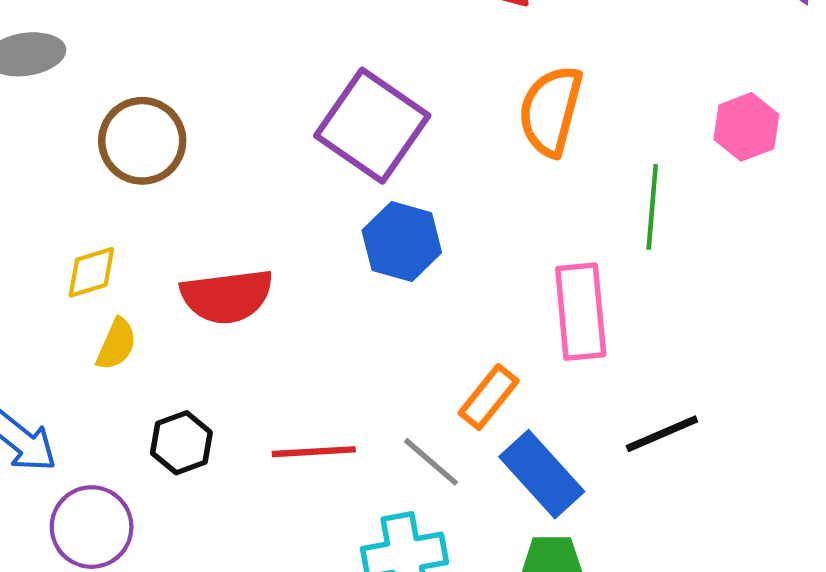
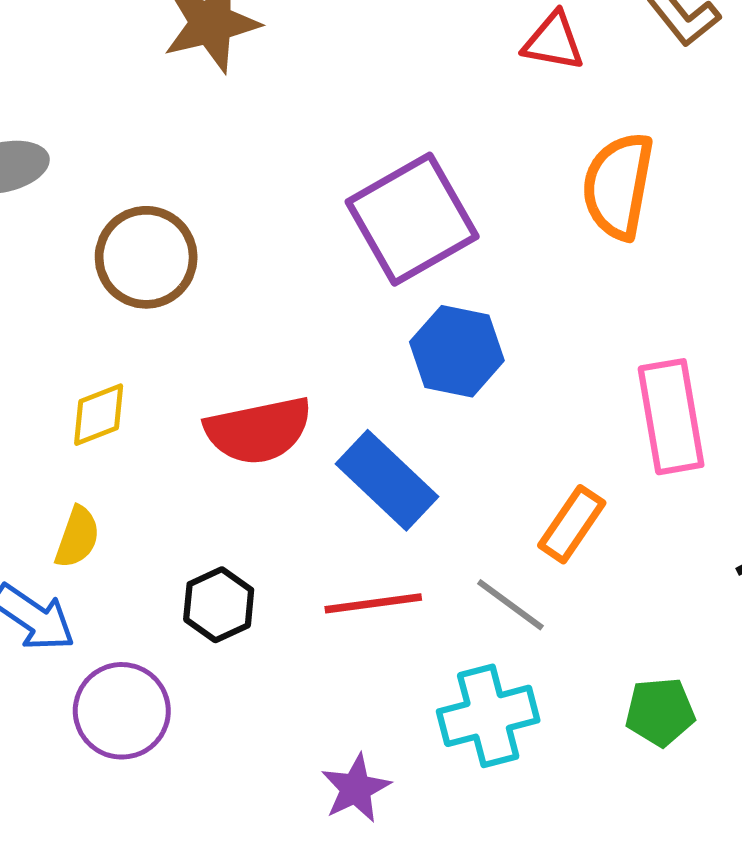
purple square: (372, 126) -> (412, 219), turned 30
yellow semicircle: (116, 344) -> (77, 537), moved
blue rectangle: (542, 474) -> (387, 480), moved

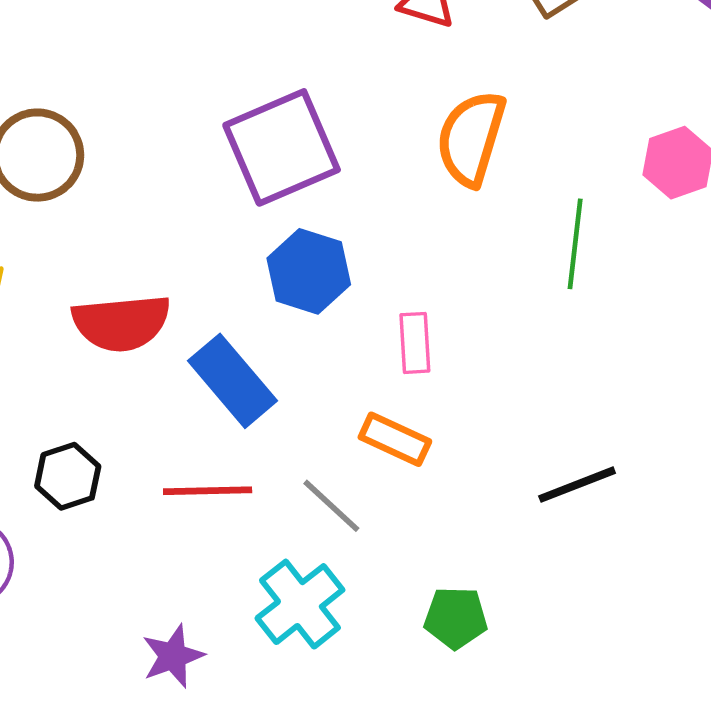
pink rectangle: (671, 417) -> (415, 343), moved, size x0.6
orange rectangle: (572, 524) -> (395, 439), turned 74
cyan cross: (488, 716) -> (300, 604), turned -30

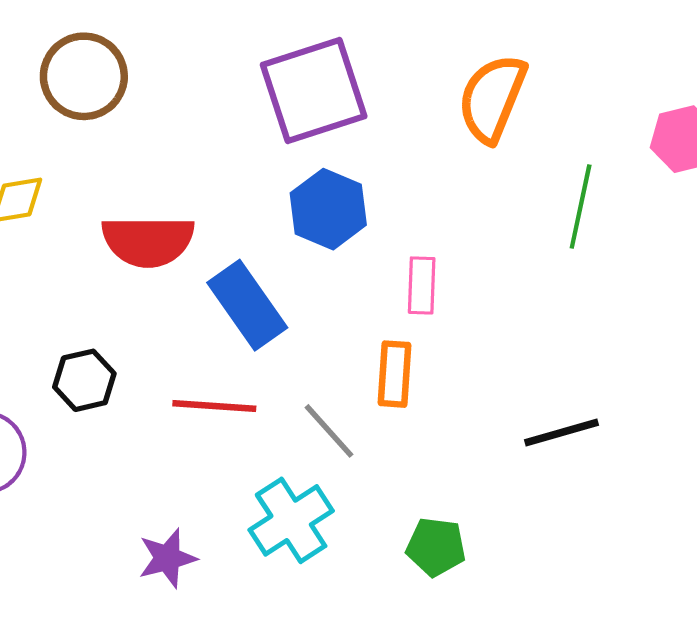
orange rectangle: (395, 439) -> (395, 374), turned 64

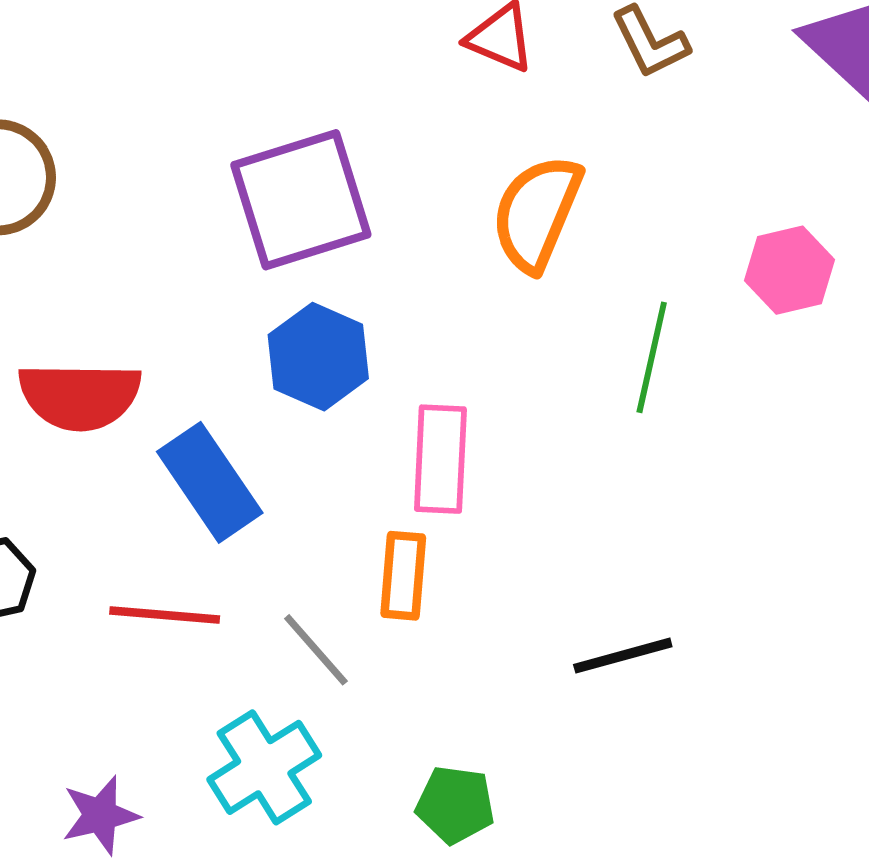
pink rectangle: (422, 285) -> (440, 459), size x1.4

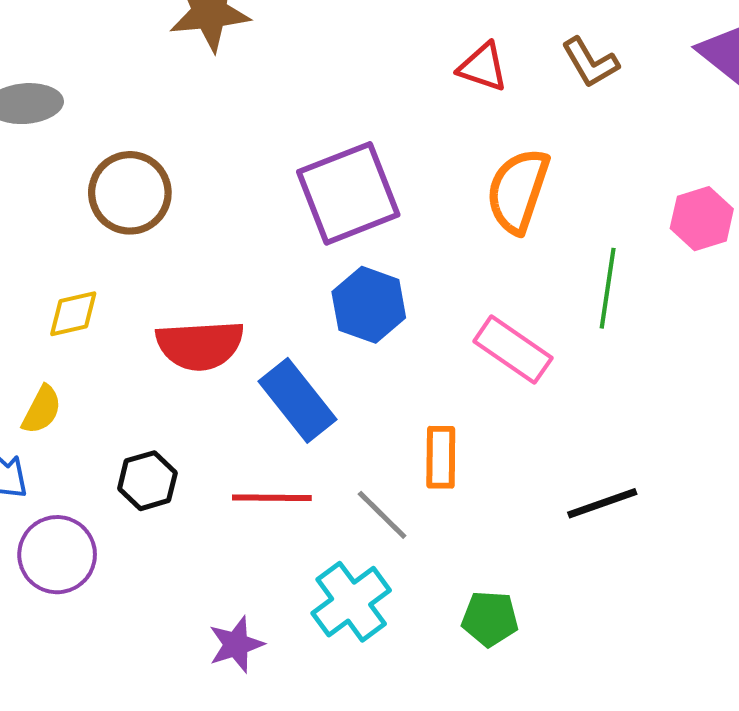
pink rectangle: (440, 459) -> (513, 350), moved, turned -54

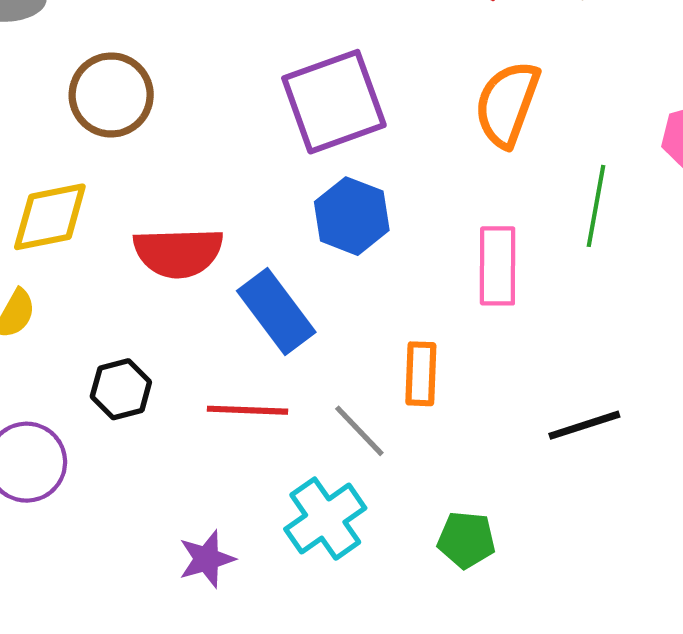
yellow diamond: (73, 314) -> (50, 217), size x1.5
pink rectangle: (513, 350) -> (498, 266), turned 54

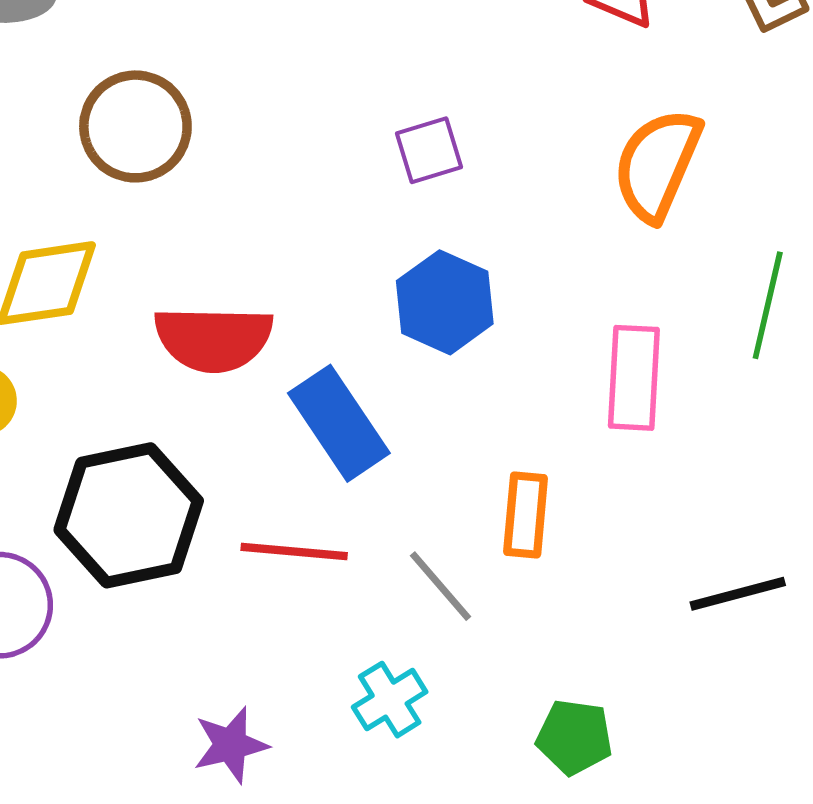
purple square: (334, 102) -> (429, 150), size x0.5
black hexagon: (121, 389) -> (129, 515), size x1.8
cyan cross: (325, 519) -> (390, 700), size x0.7

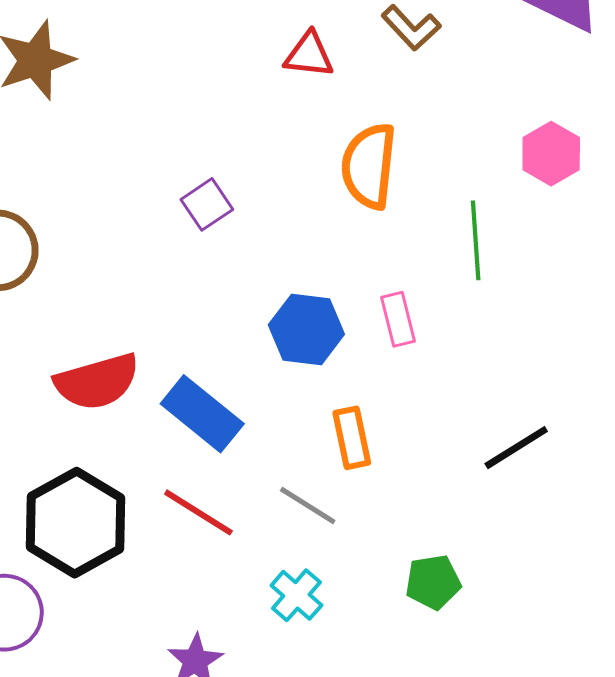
blue hexagon: (445, 302) -> (306, 330), moved
pink rectangle: (634, 378) -> (398, 319), size x0.7
red line: (294, 551) -> (198, 512), turned 44

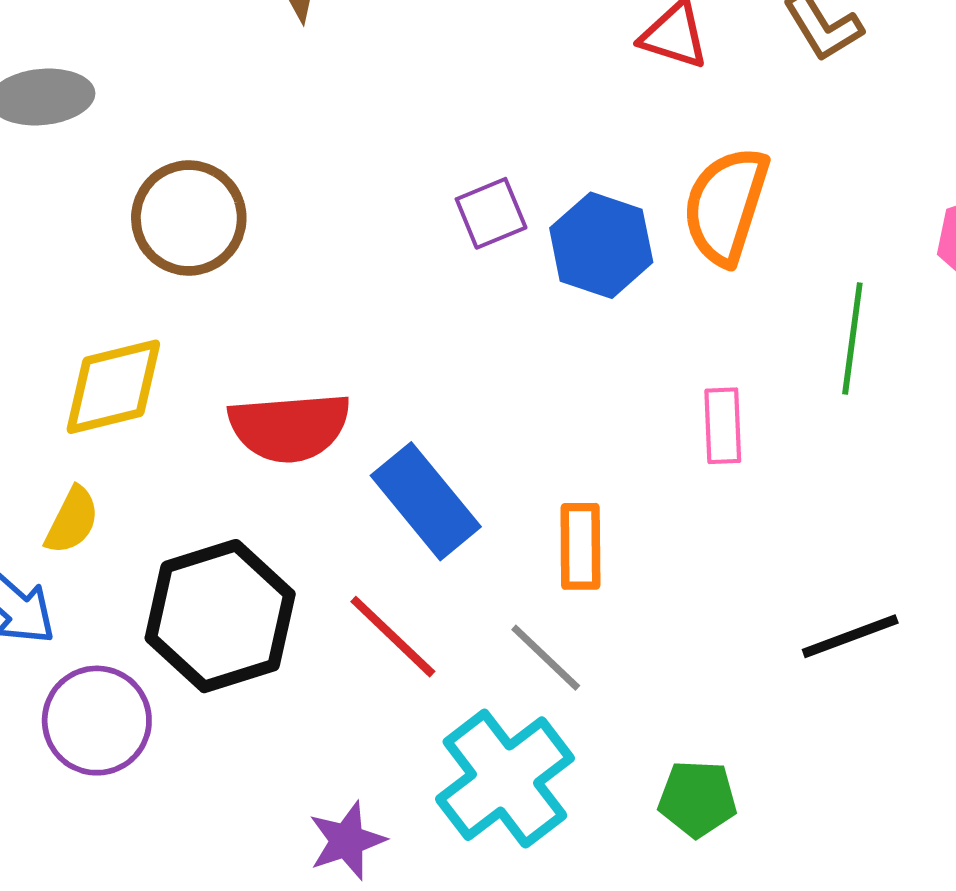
blue hexagon: (306, 330) -> (601, 245), moved
orange rectangle: (352, 438) -> (580, 546), moved
cyan cross: (296, 595) -> (505, 779), size x1.8

